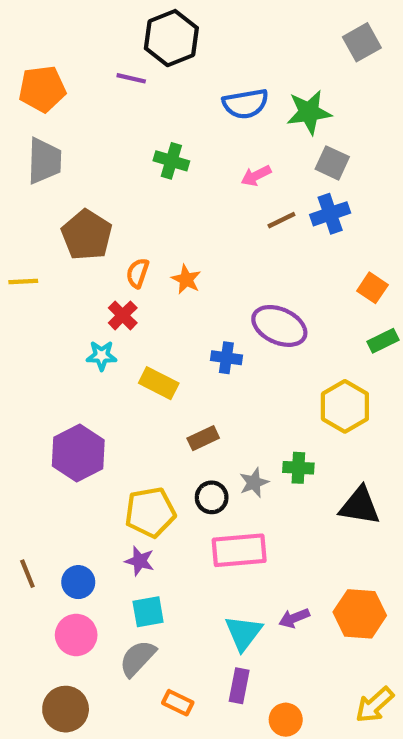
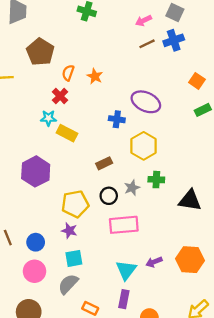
pink arrow: (256, 176) -> (144, 21), moved
yellow rectangle: (159, 383) -> (67, 133), moved
yellow hexagon: (345, 406) -> (144, 146), moved

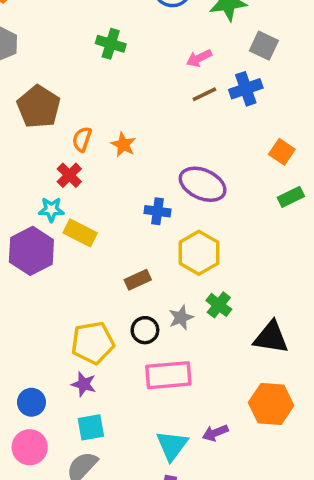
gray square: (175, 12) -> (264, 46), moved
purple hexagon: (36, 171) -> (31, 251), moved
green cross: (156, 180) -> (219, 305), turned 35
orange hexagon: (190, 260) -> (271, 404), moved

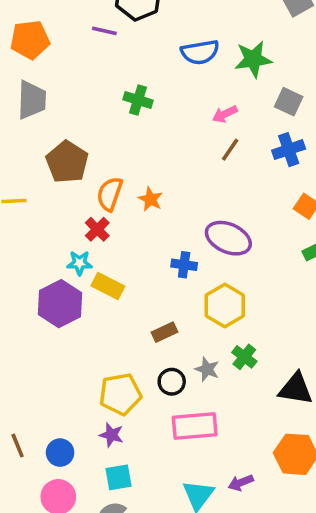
blue cross: (246, 89) -> (289, 150), moved
brown line: (204, 94) -> (230, 150), turned -30
orange semicircle: (82, 139) -> (110, 194), size x1.4
gray star: (181, 318) -> (207, 369), turned -30

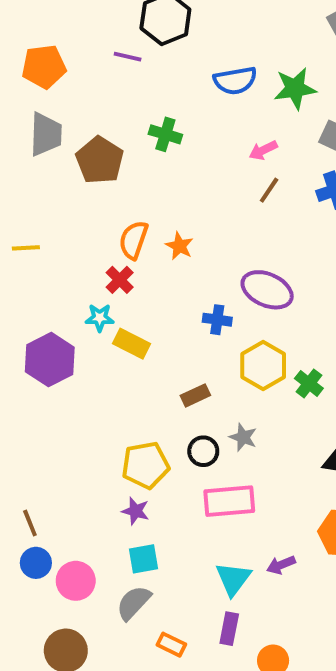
brown pentagon: (67, 162) -> (100, 160), moved
purple hexagon: (60, 304) -> (50, 360), moved
green cross: (244, 357) -> (309, 383), moved
blue circle: (60, 453) -> (36, 563), moved

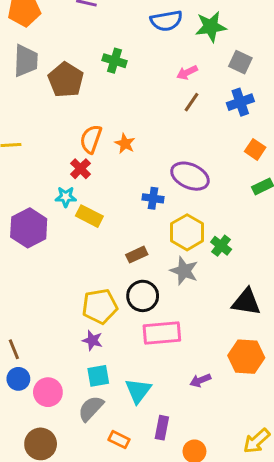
gray star: (243, 437) -> (184, 271), moved, size x1.4
black circle: (203, 451) -> (143, 296), size x1.4
cyan triangle: (233, 579) -> (138, 391), moved

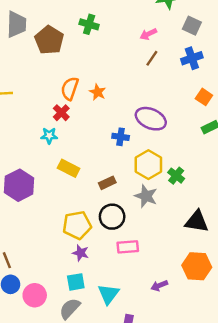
yellow rectangle: (89, 216) -> (69, 168), moved
purple hexagon: (29, 228) -> (19, 185), moved
pink rectangle: (162, 333) -> (128, 247), size x0.7
purple star: (92, 340) -> (81, 253), moved

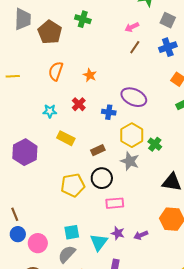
orange semicircle: (70, 88) -> (56, 71), moved
red cross: (61, 113) -> (79, 104), moved
purple star: (81, 253) -> (118, 233), moved

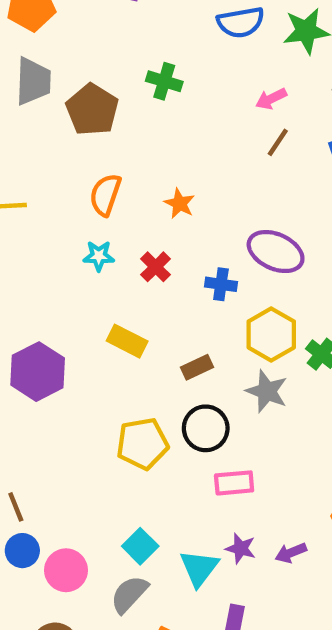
cyan star: (50, 111) -> (99, 256), moved
cyan square: (72, 232) -> (140, 546), turned -35

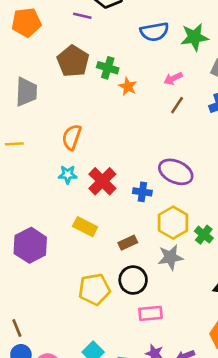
gray trapezoid: (33, 81) -> (26, 92), moved
brown pentagon: (92, 110) -> (73, 61), moved
orange star: (180, 203) -> (128, 86), moved
red cross: (156, 267) -> (102, 181), size x1.5
gray star: (267, 391) -> (170, 257), turned -30

